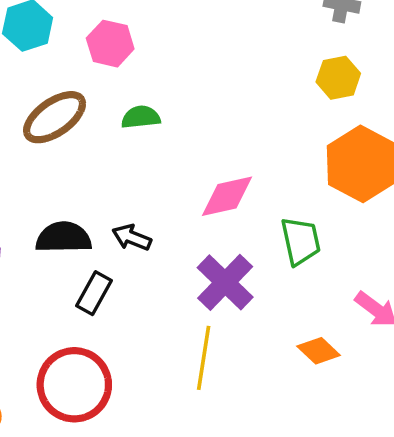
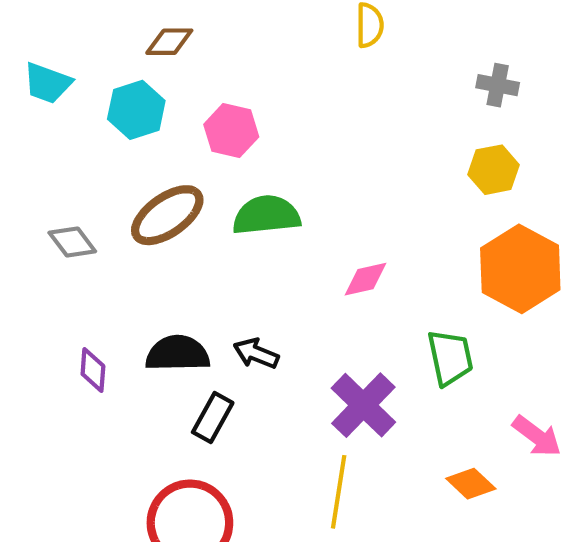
green semicircle: (141, 117) -> (266, 215), size x1.5
pink diamond: (227, 196) -> (365, 279), moved, size x0.7

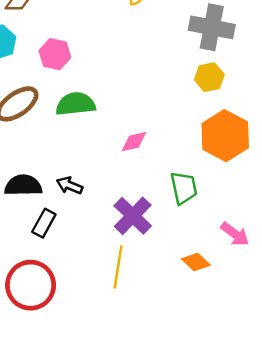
gray cross: (498, 85) -> (212, 27), size x1.8

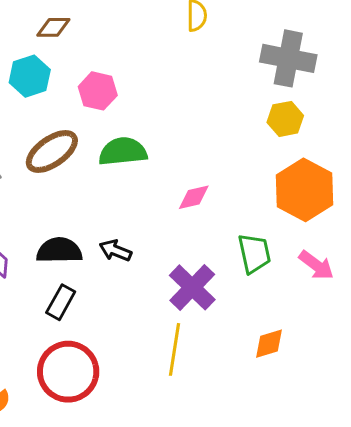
black rectangle: (44, 223) -> (61, 302), moved
pink arrow: (235, 234) -> (316, 265), moved
orange diamond: (196, 262) -> (269, 344), turned -60

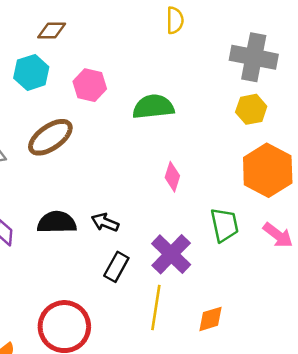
green semicircle: (123, 151) -> (153, 107), moved
pink diamond: (194, 197) -> (172, 177), turned -60
black rectangle: (61, 302) -> (116, 267), moved
orange diamond: (269, 344) -> (211, 319), moved

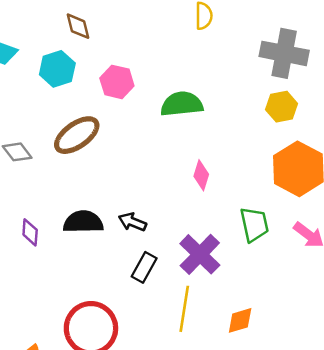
brown diamond: (52, 31) -> (78, 26), turned 76

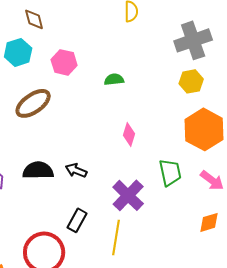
gray cross: (284, 53) -> (193, 40), turned -30
green semicircle: (182, 104) -> (114, 79), size x0.6
black rectangle: (144, 267) -> (77, 220), moved
orange diamond: (240, 320) -> (209, 222), moved

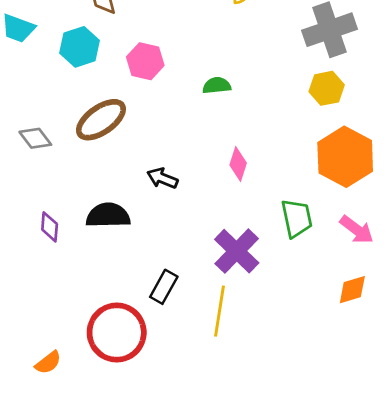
black arrow: (76, 170) -> (162, 178), moved

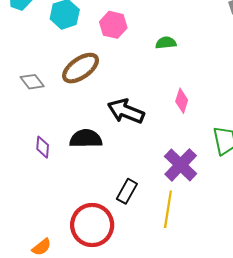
black arrow: (162, 178) -> (126, 111), size x1.6

